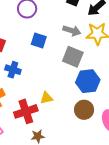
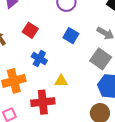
yellow triangle: (46, 98) -> (61, 81), moved

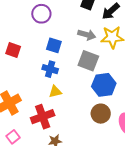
blue cross: (39, 58) -> (50, 69), moved

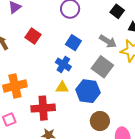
blue hexagon: (104, 85) -> (88, 91), moved

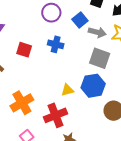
blue square: (73, 43) -> (80, 20), moved, turned 35
blue cross: (63, 64) -> (56, 44), moved

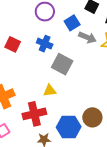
gray square: (100, 58) -> (62, 64), moved
blue hexagon: (93, 86) -> (69, 127), moved

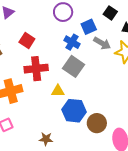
blue cross: (45, 44) -> (72, 42), moved
red cross: (34, 114) -> (36, 69), moved
blue hexagon: (69, 127) -> (74, 111), moved

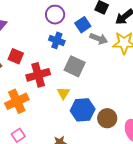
red square: (27, 40) -> (16, 56), moved
blue cross: (72, 42) -> (57, 40), moved
yellow triangle: (58, 91) -> (63, 93), turned -48

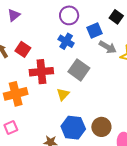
blue hexagon: (83, 110) -> (73, 128), moved

